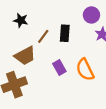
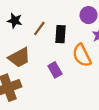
brown line: (43, 36) -> (39, 28), moved
orange semicircle: (85, 70) -> (82, 55), moved

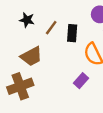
purple rectangle: (55, 70) -> (81, 81), moved, turned 72

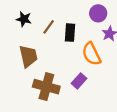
brown trapezoid: (31, 56) -> (28, 56), turned -75
brown cross: (20, 86) -> (46, 87), moved, turned 35

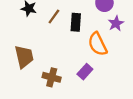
brown trapezoid: (28, 56) -> (24, 57), moved
brown cross: (46, 87) -> (52, 77), size x0.7

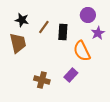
brown trapezoid: (24, 57) -> (18, 43), moved

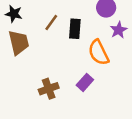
black star: (22, 20) -> (14, 14), moved
brown cross: (42, 80) -> (49, 89), turned -35

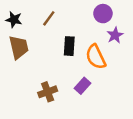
brown line: (51, 23) -> (49, 18), moved
black rectangle: (75, 29) -> (69, 46), moved

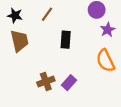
orange semicircle: (96, 57) -> (105, 61), moved
purple rectangle: (83, 86) -> (69, 83), moved

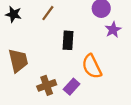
brown trapezoid: (19, 41) -> (18, 61), moved
orange semicircle: (105, 61) -> (92, 66), moved

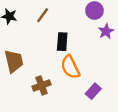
orange semicircle: (92, 66) -> (70, 67), moved
purple rectangle: (72, 87) -> (93, 91), moved

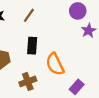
black rectangle: (62, 42) -> (32, 46), moved

